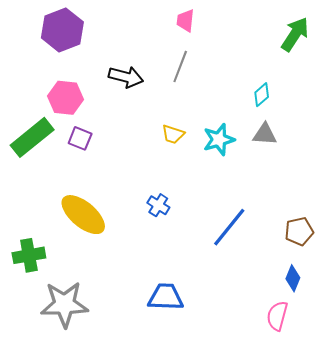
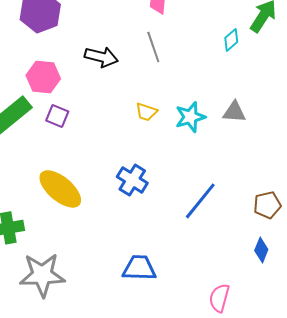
gray line: (180, 66) -> (153, 47), turned -40
cyan diamond: (262, 95) -> (231, 40), moved
blue cross: (158, 205) -> (132, 180), size x1.4
pink semicircle: (277, 316) -> (219, 298), moved

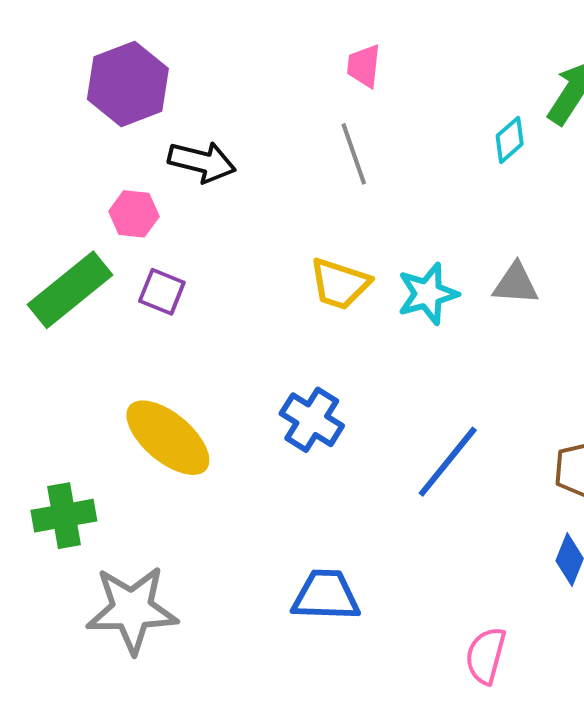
black arrow: (101, 57) -> (202, 162), moved
pink hexagon: (43, 77) -> (134, 214), size x0.7
yellow trapezoid: (146, 112) -> (340, 284), size x1.4

